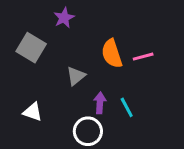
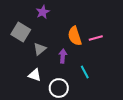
gray triangle: (76, 76) -> (40, 49), moved
purple arrow: (100, 103) -> (63, 56), moved
white triangle: (33, 112) -> (35, 75), moved

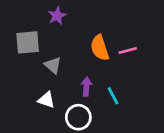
gray square: (21, 32) -> (28, 42), turned -36
gray triangle: (40, 49) -> (53, 65), turned -40
purple arrow: (63, 56) -> (86, 87), moved

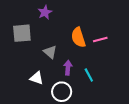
gray triangle: (53, 65) -> (50, 52), moved

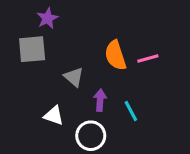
purple star: (45, 12) -> (48, 18), moved

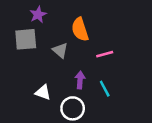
orange semicircle: (115, 55) -> (80, 29), moved
pink line: (148, 58) -> (105, 54), moved
gray triangle: (74, 77) -> (60, 50), moved

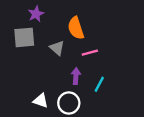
pink line: (105, 54) -> (90, 53), moved
cyan line: (105, 89) -> (99, 84), turned 56
white triangle: (43, 92) -> (41, 101), moved

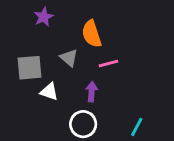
gray square: (24, 37) -> (30, 68), moved
cyan line: (99, 84) -> (137, 127), moved
white triangle: (41, 101) -> (49, 92), moved

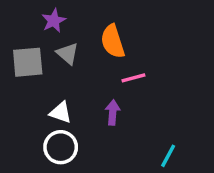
gray triangle: (69, 58) -> (68, 54), moved
gray square: (30, 68) -> (28, 62), moved
white circle: (83, 124) -> (61, 147), moved

